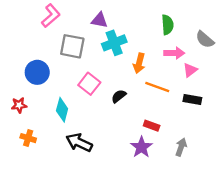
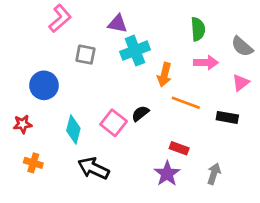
gray square: (72, 46) -> (85, 55), size x0.7
pink triangle: (190, 70) -> (241, 83), moved
pink square: (89, 84) -> (114, 123), moved

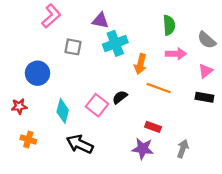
black rectangle: (227, 117) -> (204, 97), moved
purple star: (167, 174) -> (143, 149), turned -30

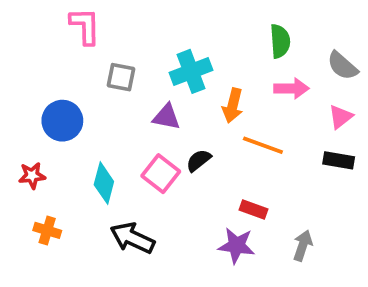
pink L-shape: (51, 16) -> (85, 26), turned -50
purple triangle: (100, 21) -> (166, 117), moved

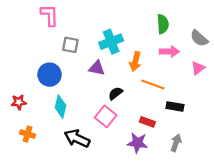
blue circle: (62, 121) -> (49, 75), moved
black rectangle: (339, 160) -> (175, 107), moved
pink square: (161, 174) -> (106, 116), moved

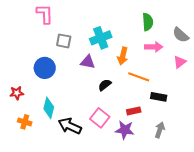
cyan diamond: (60, 107) -> (49, 108), moved
pink square: (106, 116) -> (100, 118), moved
red rectangle: (147, 122) -> (134, 111), turned -32

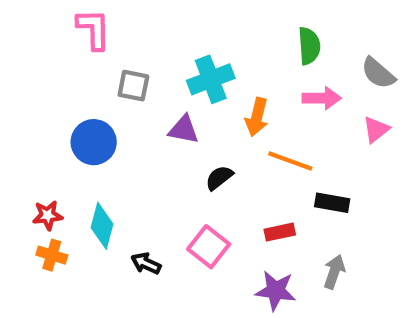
red star: (17, 93) -> (48, 215), moved
black arrow: (70, 126) -> (146, 263), size x0.6
purple star: (125, 130) -> (276, 291), moved

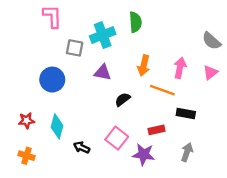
green semicircle: (309, 46) -> (135, 22), moved
cyan cross: (211, 79) -> (103, 35), moved
pink arrow: (322, 98) -> (180, 68), moved, turned -78
orange cross: (52, 255) -> (27, 156), moved
purple star: (276, 291) -> (144, 154), moved

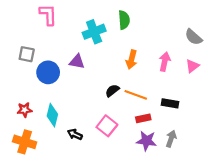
gray square: (75, 48) -> (27, 54), moved
purple triangle: (103, 73) -> (77, 62), moved
orange line: (162, 90) -> (136, 95), moved
purple star: (144, 154) -> (146, 141), moved
orange cross: (27, 156) -> (25, 142), size x1.5

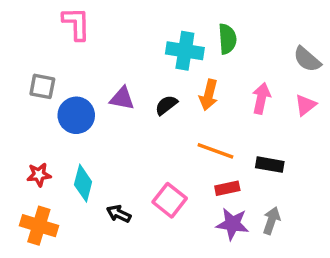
green semicircle: (124, 20) -> (227, 39), moved
cyan cross: (94, 32) -> (185, 51), moved, turned 30
black semicircle: (112, 91) -> (166, 105), moved

